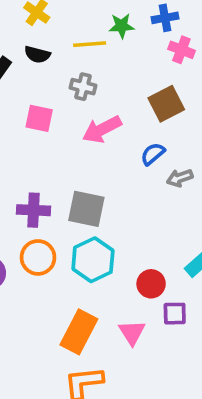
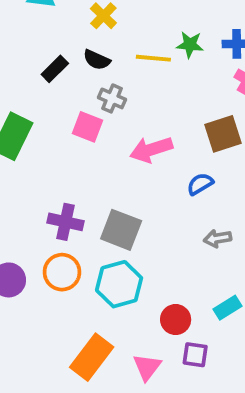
gray cross: (83, 87) -> (112, 98), moved
gray arrow: (180, 178) -> (217, 238), moved

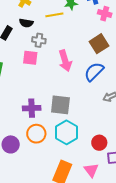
pink arrow: (151, 149) -> (65, 61), turned -75
blue semicircle: (200, 184) -> (94, 72), size x1.5

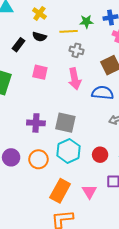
gray cross: (39, 40) -> (76, 50), moved
blue semicircle: (94, 72) -> (103, 93), turned 45
orange circle: (36, 134) -> (38, 159), moved
red circle: (99, 143) -> (100, 155), moved

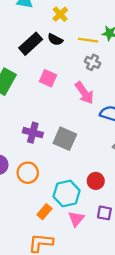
black rectangle: (18, 45) -> (31, 44), size x1.5
pink arrow: (75, 79) -> (84, 93), turned -35
cyan hexagon: (69, 151) -> (67, 193), moved
orange rectangle: (60, 191) -> (44, 212), size x0.6

